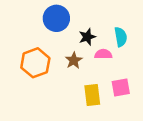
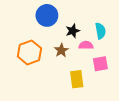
pink square: (121, 88) -> (100, 64), moved

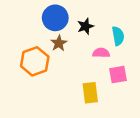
black star: (73, 31) -> (85, 26), moved
brown star: (61, 50) -> (59, 43), moved

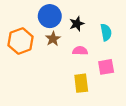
pink semicircle: (101, 53) -> (80, 51), moved
orange hexagon: (35, 61) -> (21, 41), moved

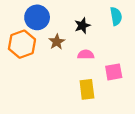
blue circle: (50, 16) -> (37, 17), moved
cyan semicircle: (106, 32) -> (116, 16), moved

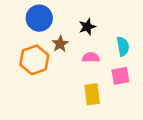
cyan semicircle: (116, 16) -> (123, 46), moved
orange hexagon: (22, 44) -> (34, 60), moved

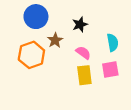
pink semicircle: (91, 57) -> (83, 53), turned 35
yellow rectangle: (92, 94) -> (84, 75), moved

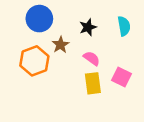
cyan semicircle: (113, 43) -> (124, 26), moved
pink square: (110, 70) -> (122, 77), turned 36

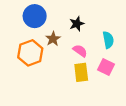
cyan semicircle: (124, 26) -> (108, 40), moved

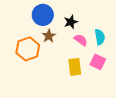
blue circle: (35, 16) -> (43, 15), moved
pink semicircle: (80, 51) -> (81, 40), moved

